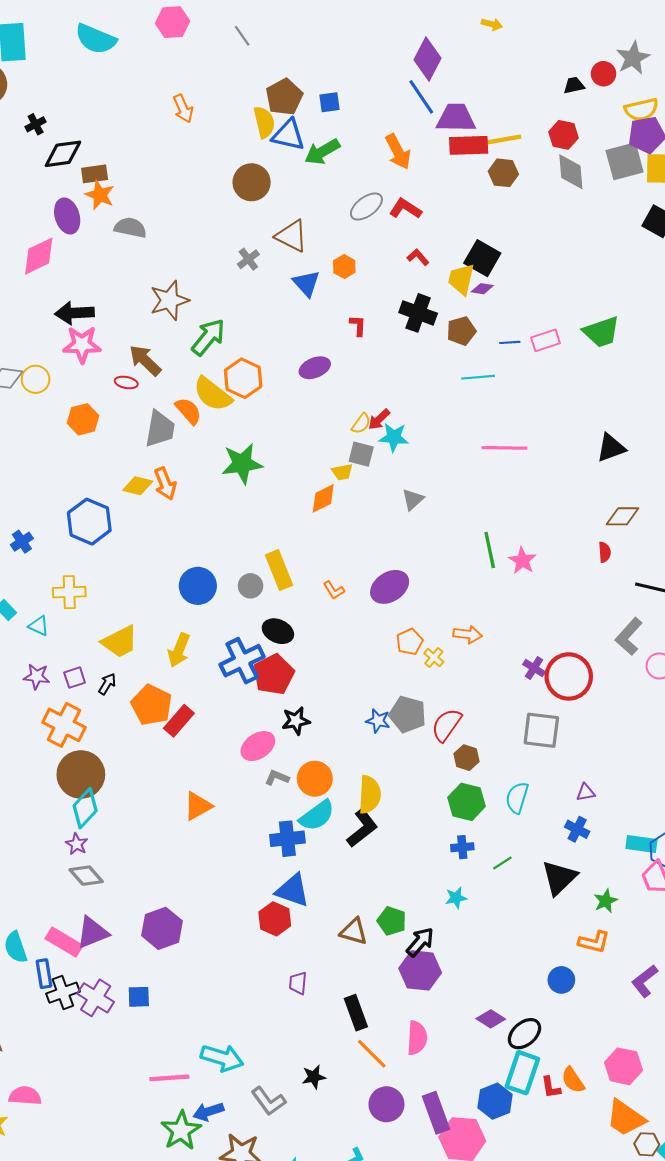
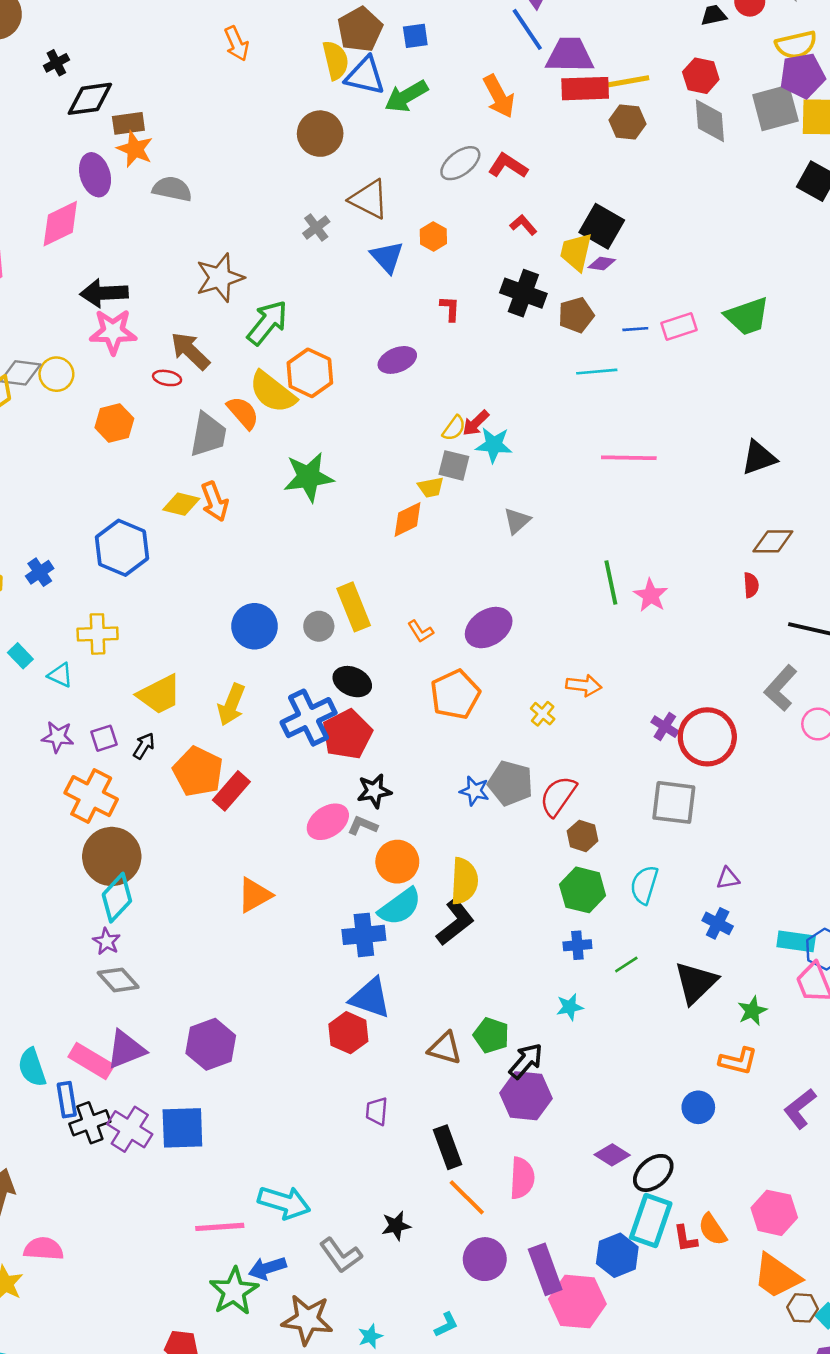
orange pentagon: (410, 642) -> (455, 694), moved, size x1.5
gray L-shape: (277, 778) -> (363, 826), moved
blue square: (139, 997) -> (182, 1128), size x1.6

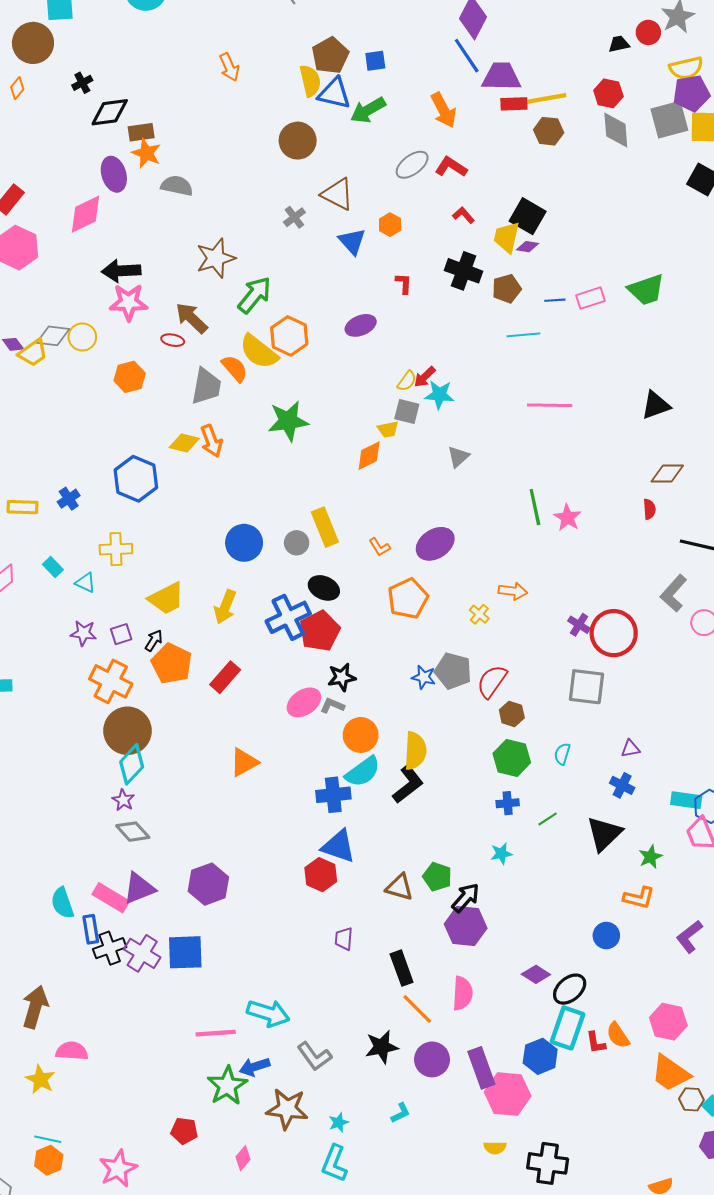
red rectangle: (585, 89) -> (514, 104), size x0.7
orange pentagon: (198, 772) -> (172, 664), moved
cyan semicircle: (644, 885) -> (562, 754), size x0.7
black star: (396, 1226) -> (382, 1047), moved, size x1.4

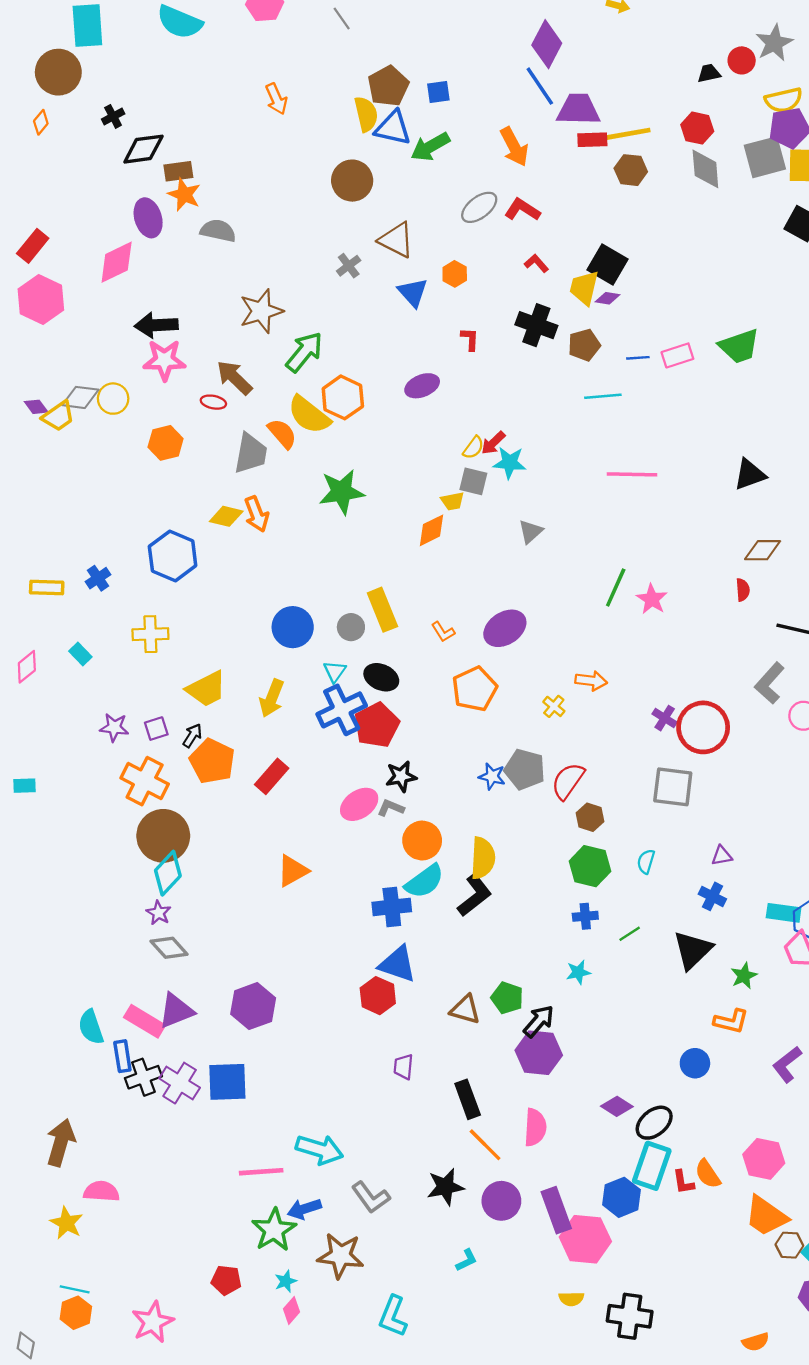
green line: (535, 507) -> (616, 587), turned 36
cyan triangle: (85, 583) -> (335, 671), moved, turned 40
cyan star: (339, 1122) -> (286, 1281), moved

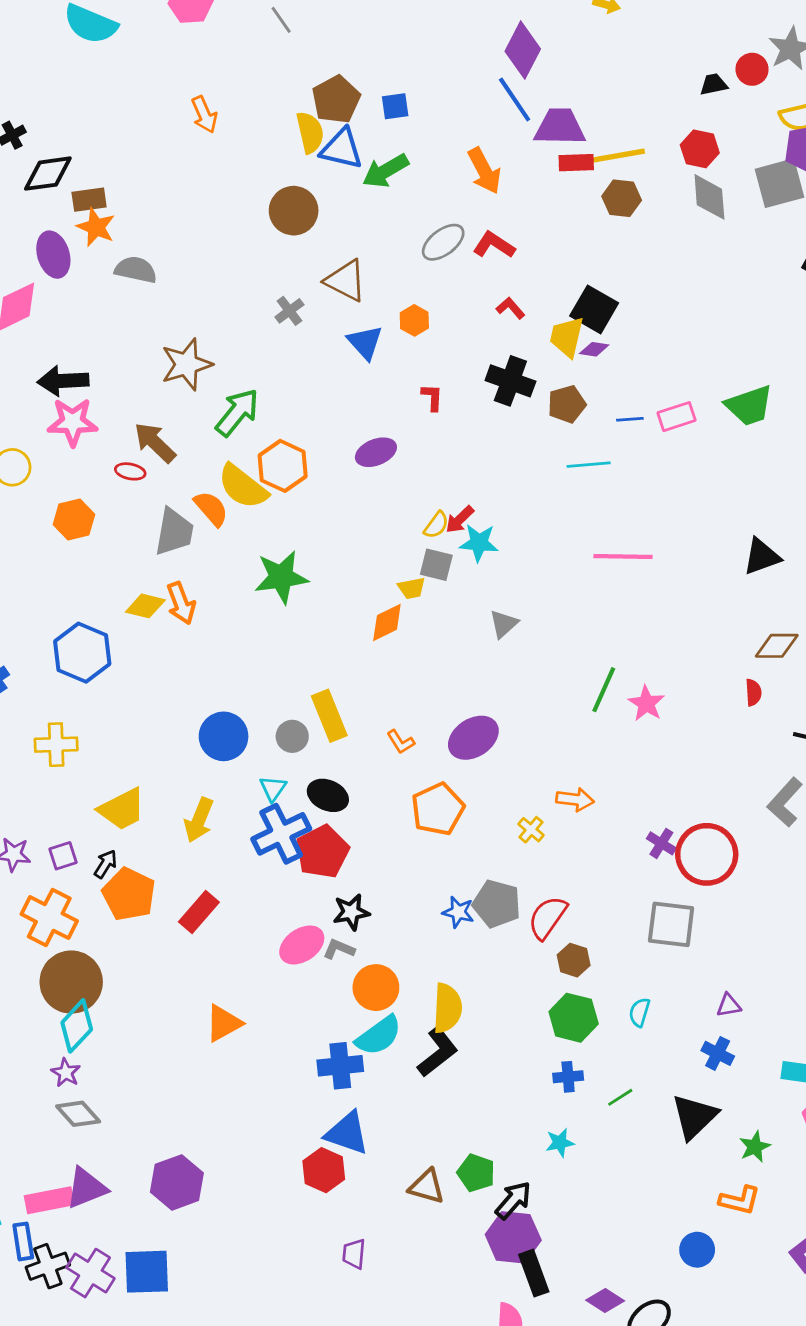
pink rectangle: (145, 1021) -> (49, 1200), turned -42
black rectangle: (468, 1099) -> (534, 1273), moved

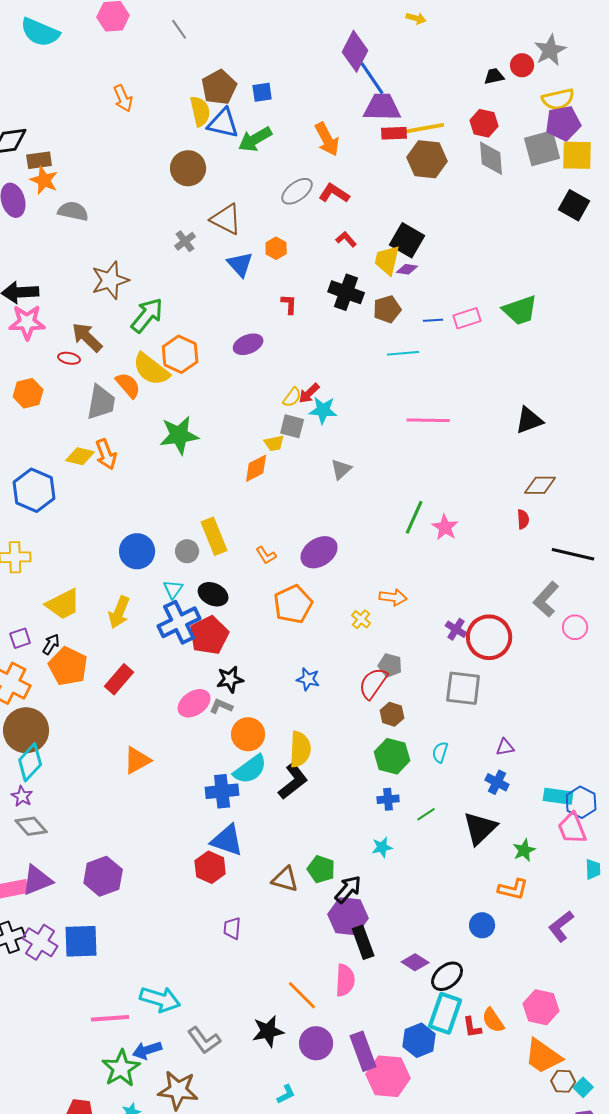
blue line: (515, 99) -> (372, 78), moved
brown hexagon: (622, 198) -> (427, 159), size x1.4
gray pentagon: (497, 904) -> (390, 665), moved, size x0.7

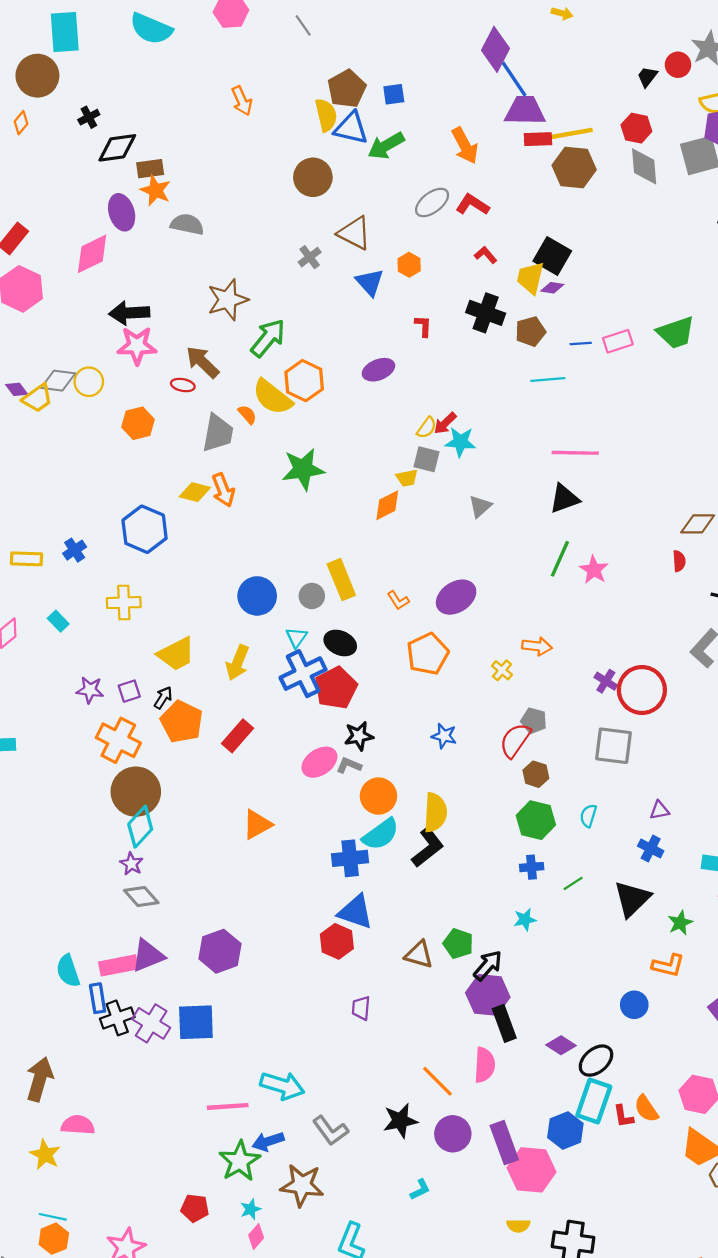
black trapezoid: (494, 76) -> (647, 77), turned -40
orange semicircle: (128, 385) -> (247, 415), size x0.7
black triangle: (529, 420) -> (564, 499), moved

